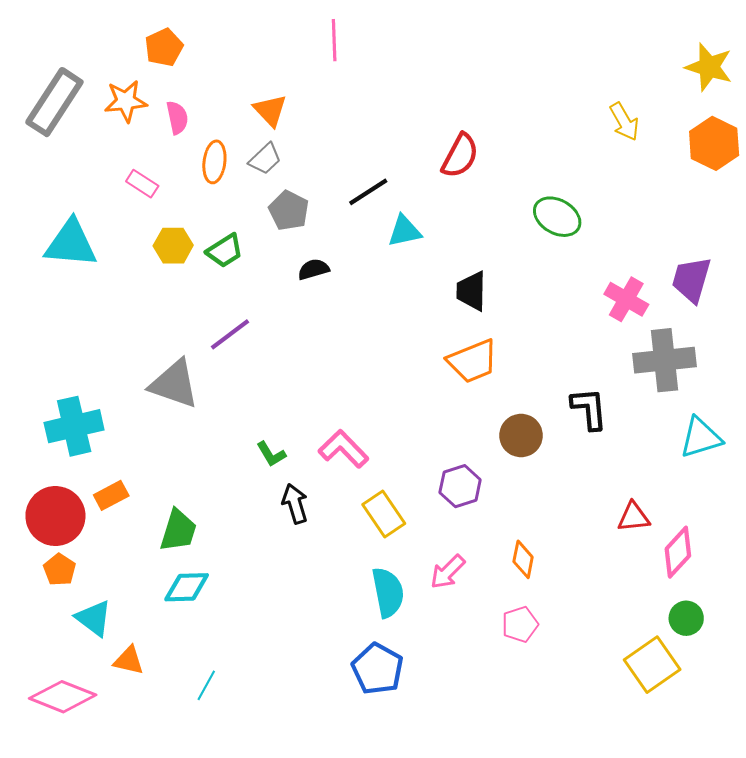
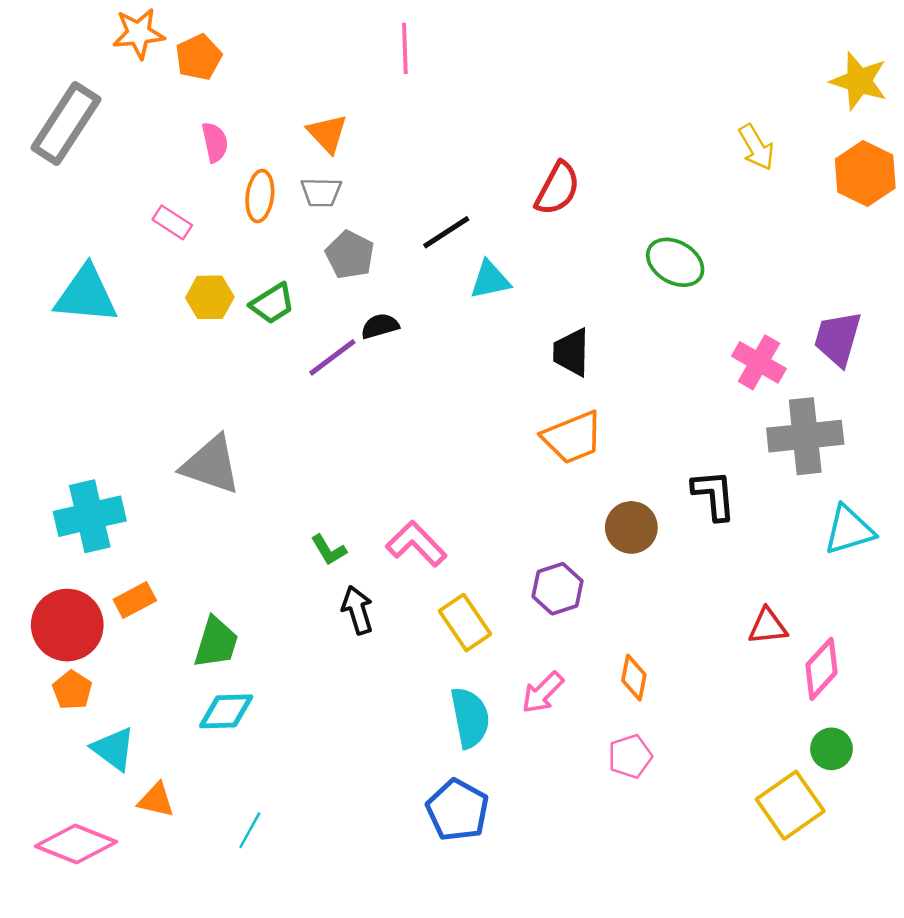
orange star: (126, 101) -> (139, 33), moved
gray trapezoid: (265, 159) -> (321, 192), turned 44
purple line: (230, 334) -> (332, 357), moved

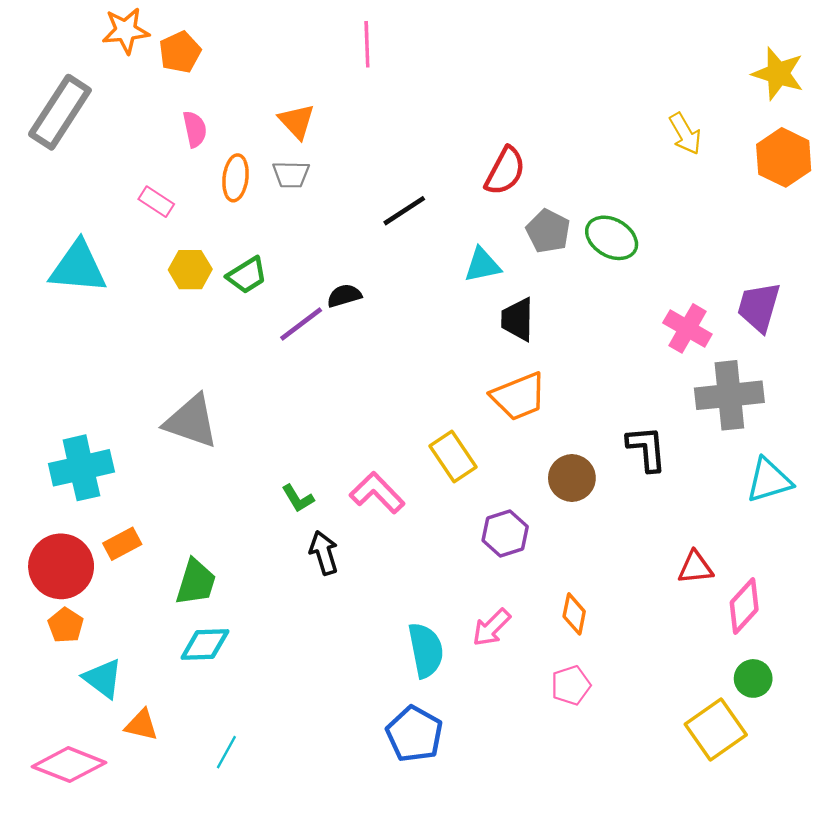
gray pentagon: (350, 255) -> (548, 231), moved
cyan triangle: (490, 280) -> (482, 265), moved
yellow rectangle: (465, 623) -> (453, 456), moved

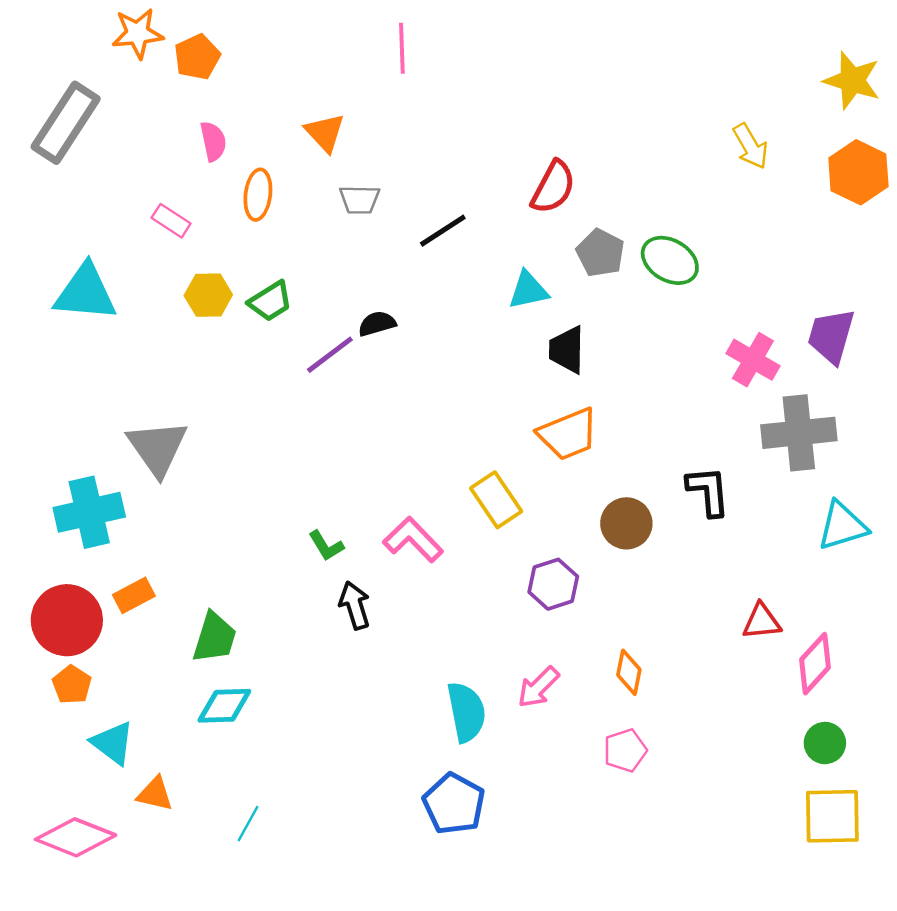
gray trapezoid: (291, 174) -> (360, 200), moved
gray triangle: (191, 421) -> (157, 448), moved, turned 36
yellow square: (716, 729) -> (832, 816), moved, turned 34

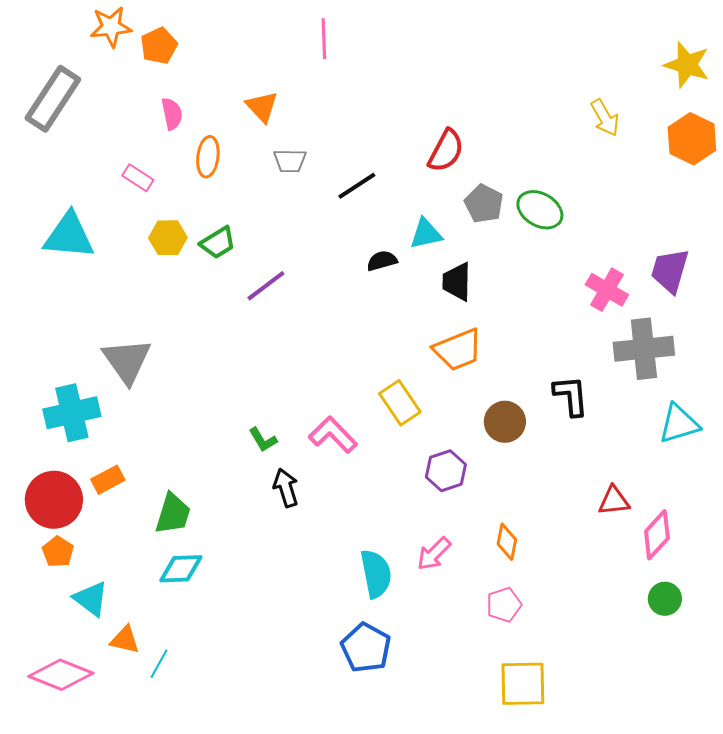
black semicircle: (377, 324) -> (382, 261), moved
yellow square: (832, 816) -> (523, 684), moved
cyan line: (248, 824) -> (159, 664), moved

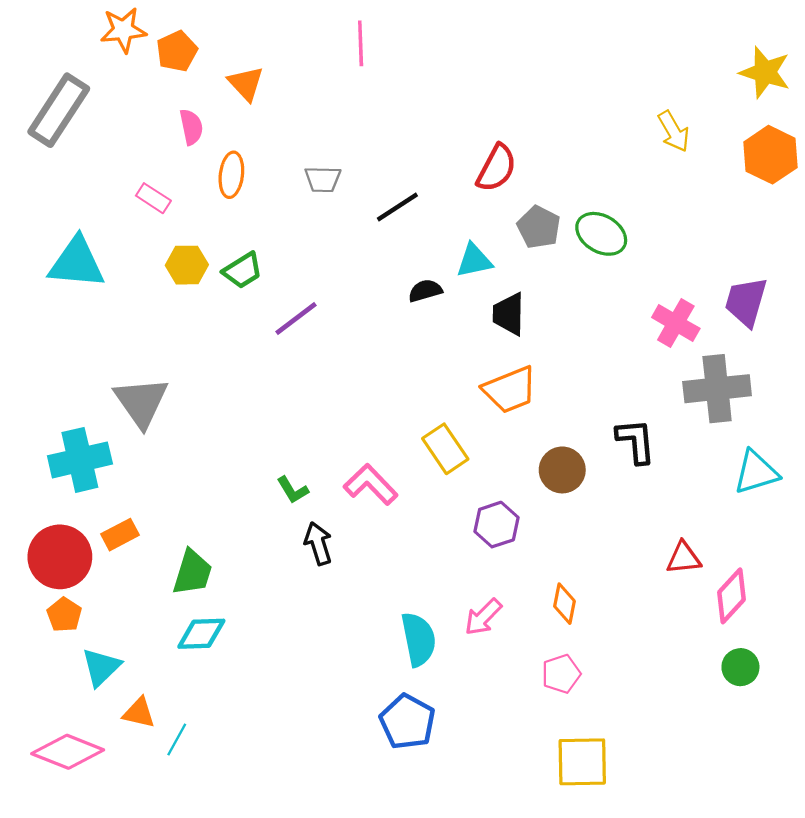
orange triangle: (262, 107) -> (246, 83), moved
cyan triangle: (91, 599) -> (101, 667), turned 39

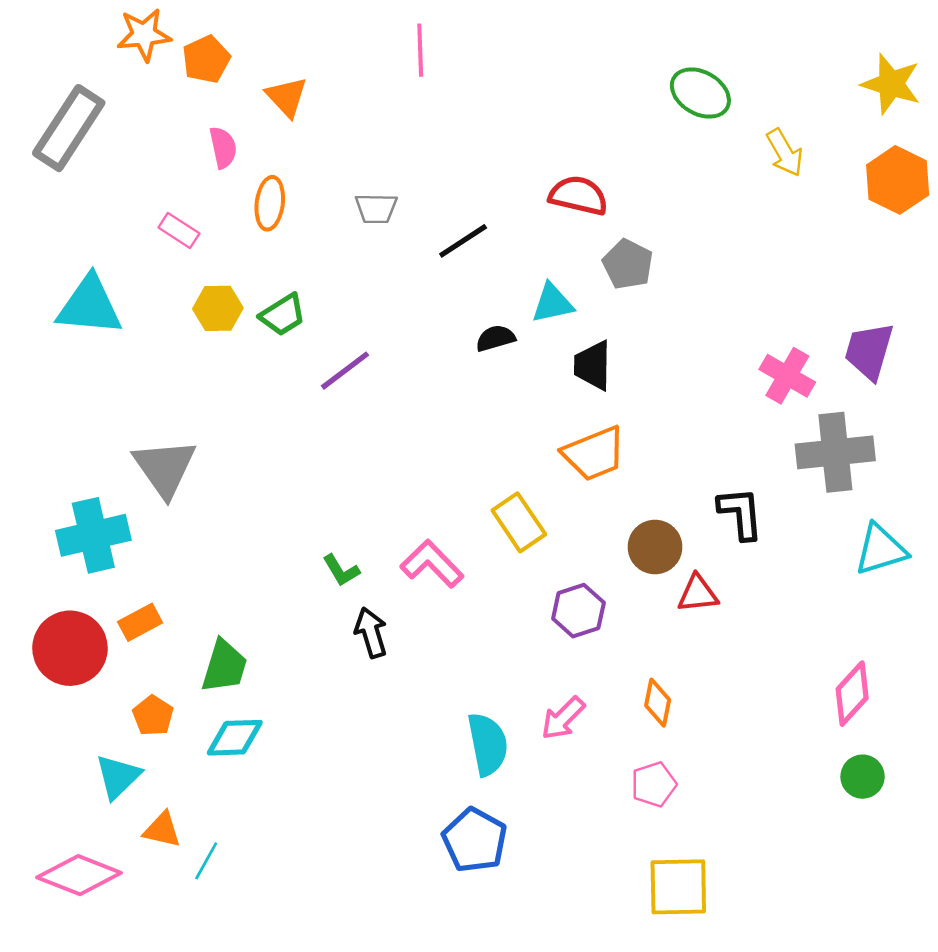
red semicircle: (497, 168) -> (578, 195), turned -105
green ellipse: (601, 234) -> (700, 93), moved
red triangle: (684, 558) -> (698, 594), moved
orange pentagon: (64, 615) -> (153, 716), moved

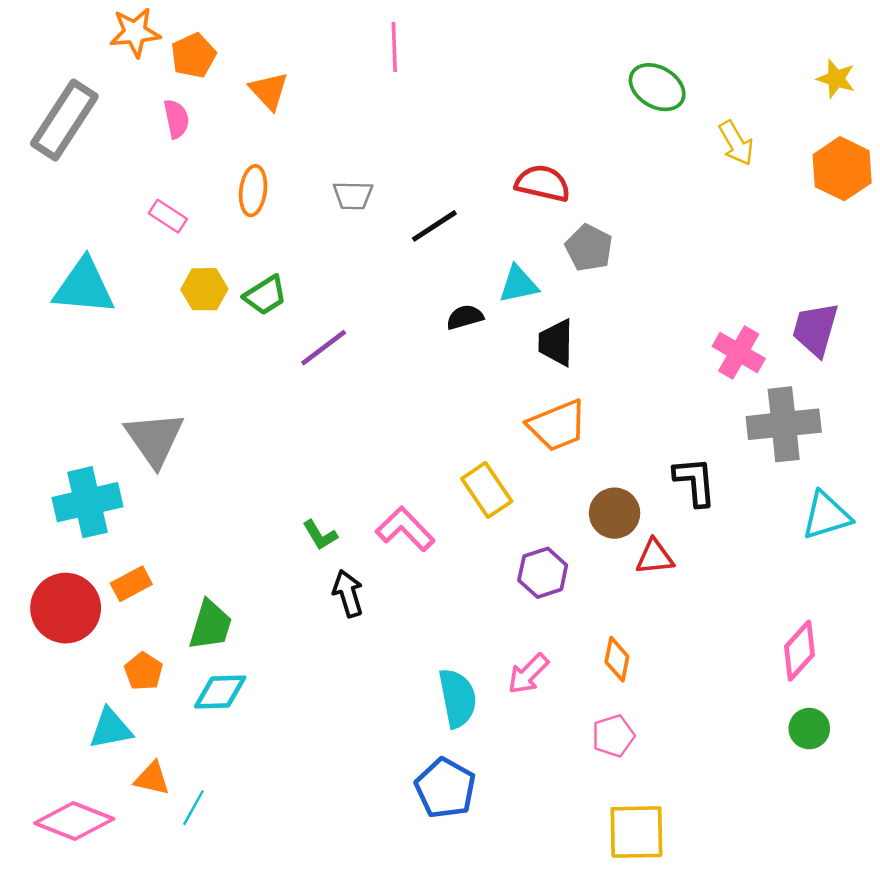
yellow star: (891, 84) -> (836, 79), size x0.7
pink semicircle: (223, 147) -> (176, 119), moved
cyan triangle: (118, 777) -> (111, 729), turned 33

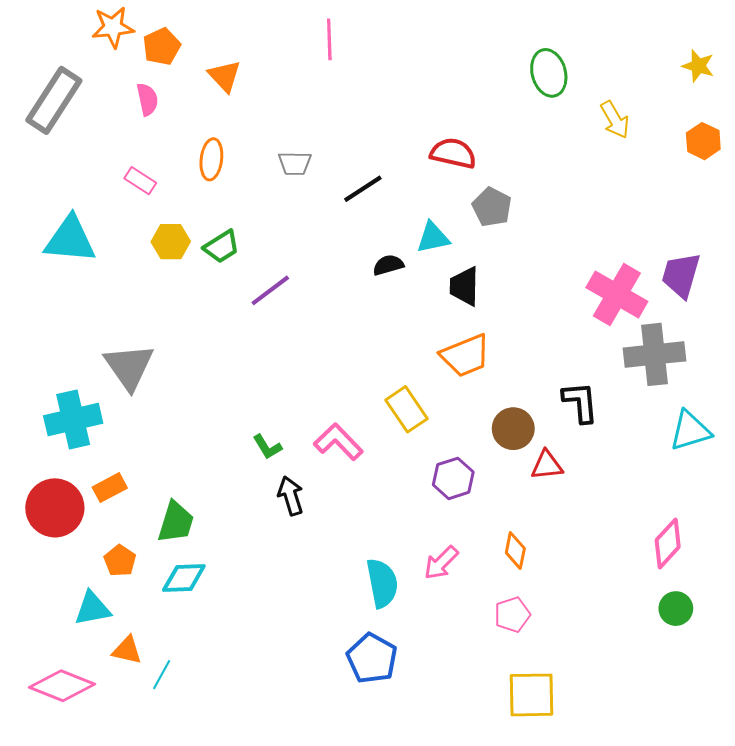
green ellipse: (657, 87) -> (549, 73), turned 45
orange hexagon: (842, 169) -> (703, 141), size x0.7
pink cross: (739, 352) -> (617, 294), size x1.4

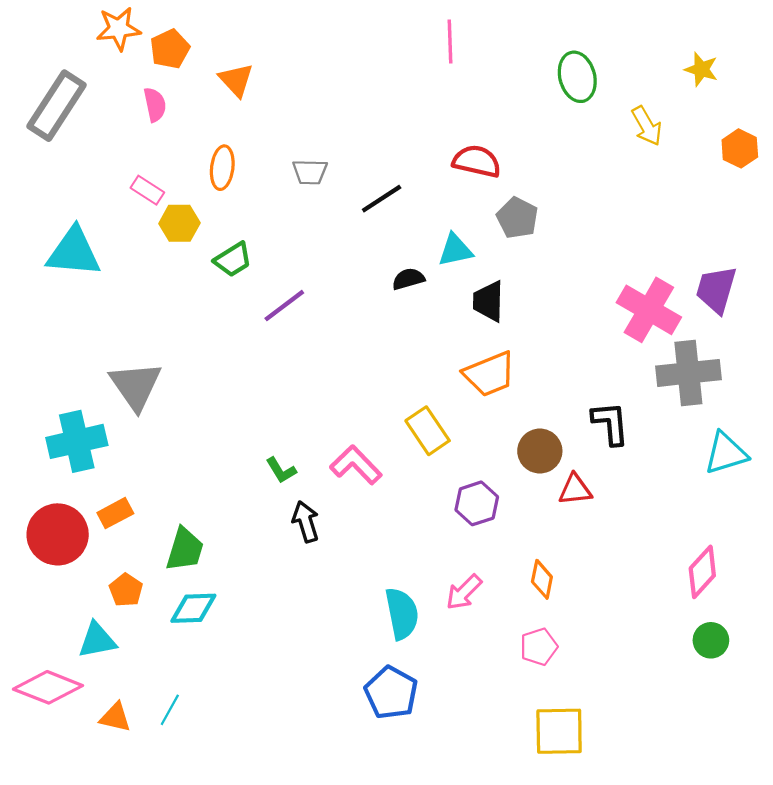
pink line: (329, 39) -> (450, 41), moved
yellow star: (698, 66) -> (701, 69), moved
yellow hexagon: (171, 242) -> (179, 223), moved
orange triangle: (127, 650) -> (115, 717), moved
pink diamond: (62, 686) -> (48, 687), moved

